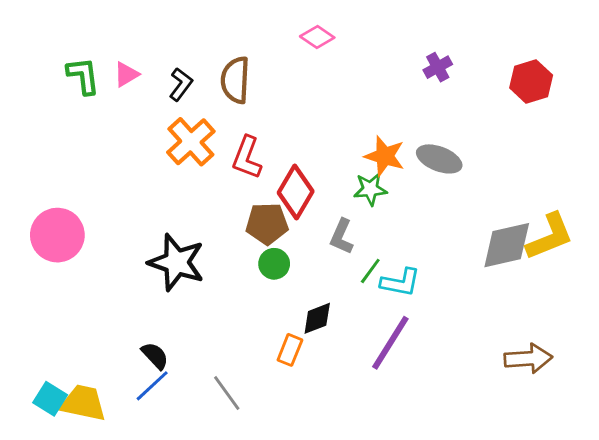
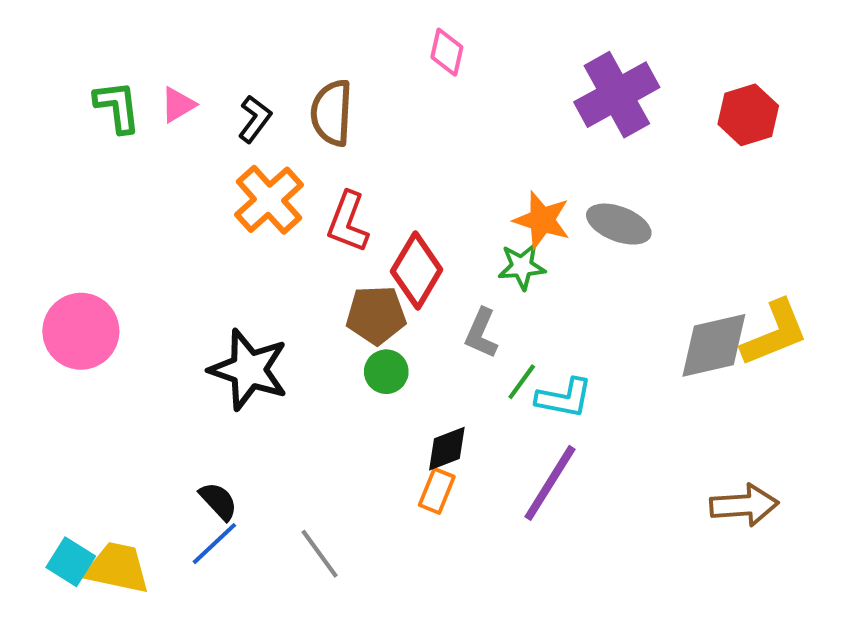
pink diamond: (317, 37) -> (447, 52), turned 68
purple cross: (438, 67) -> (617, 95), size x2.0
orange rectangle: (290, 350) -> (437, 491), moved

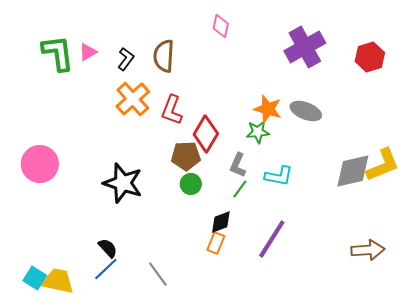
green L-shape: (117, 107) -> (58, 53), size x1.4
green line: (522, 382) -> (240, 189), moved
cyan L-shape: (564, 398) -> (279, 176), moved

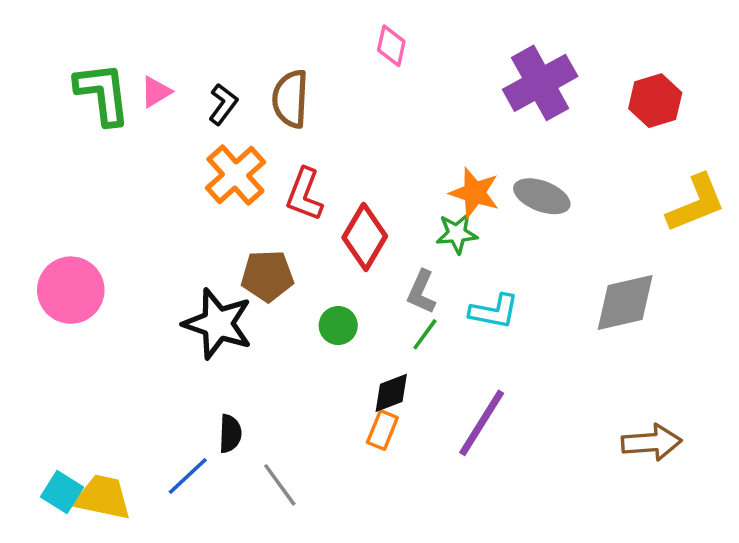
brown pentagon: (186, 156) -> (267, 276), moved
yellow L-shape: (383, 165) -> (696, 203), moved
black semicircle: (108, 248) -> (230, 434), moved, turned 45

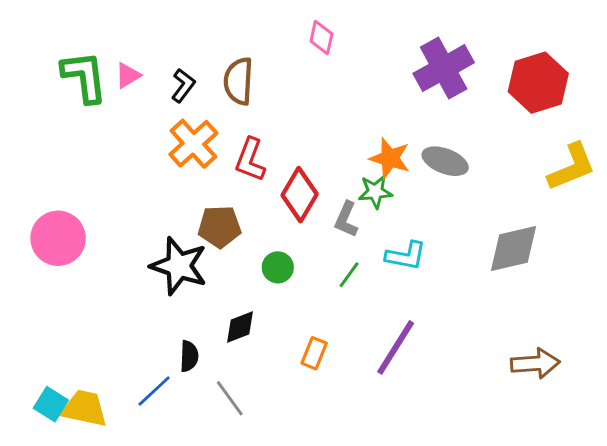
red hexagon: (655, 101) -> (538, 83), size x1.4
gray L-shape: (421, 292) -> (346, 219), moved
black diamond: (391, 393) -> (240, 327), moved

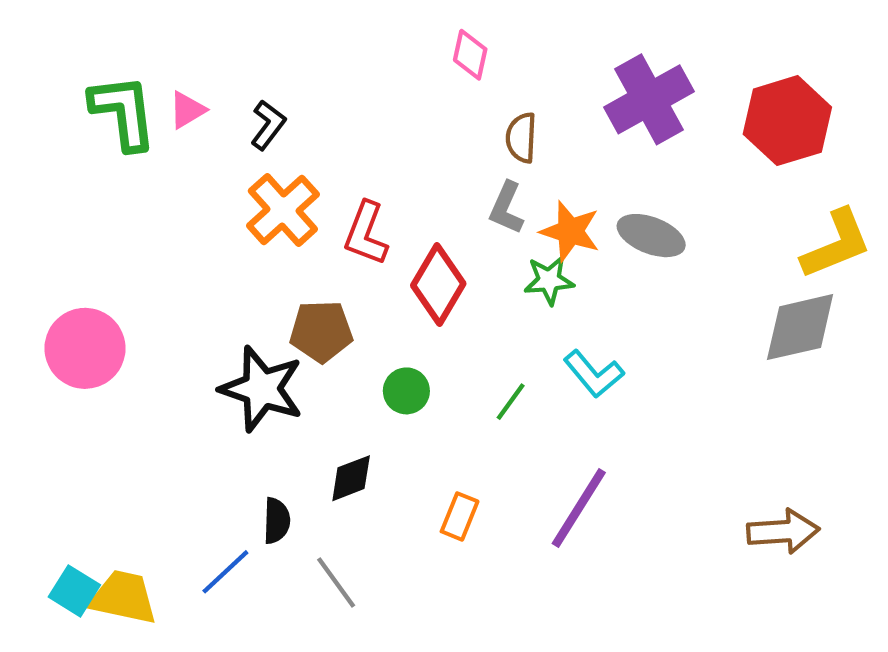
brown semicircle: (238, 81) -> (521, 138), moved, size x0.7
gray L-shape: (346, 219) -> (506, 208), moved
gray diamond: (513, 248) -> (800, 327), moved
cyan L-shape: (406, 256) -> (594, 374), turned 39

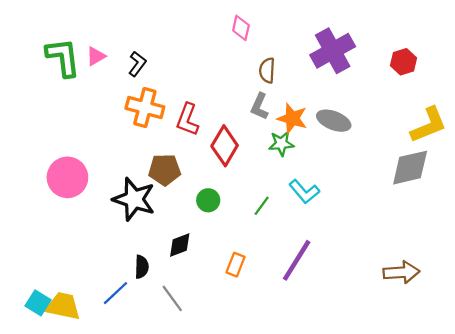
red hexagon: (787, 121) -> (404, 62), size x0.6
orange cross: (283, 210) -> (145, 108), turned -33
pink circle: (85, 348) -> (67, 177), moved

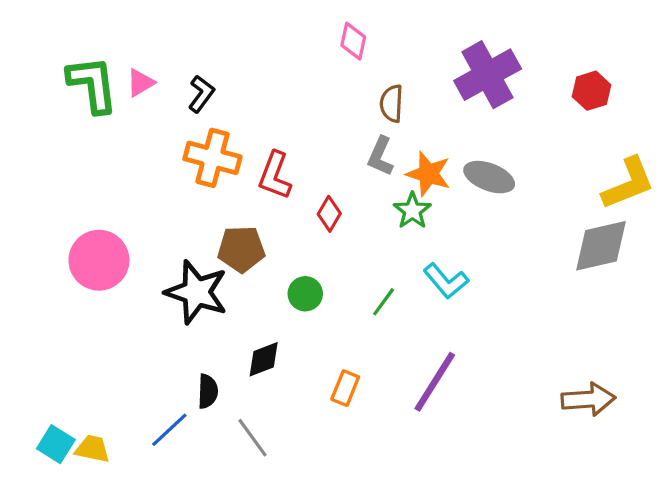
green star: (281, 144) -> (412, 211), turned -30
red diamond: (225, 146) -> (329, 214), size x0.6
yellow trapezoid: (63, 306) -> (93, 449), size x0.7

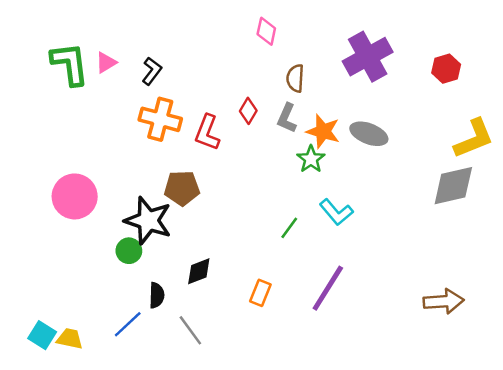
red diamond: (329, 214) -> (248, 111), moved
green circle: (305, 294) -> (129, 251), moved

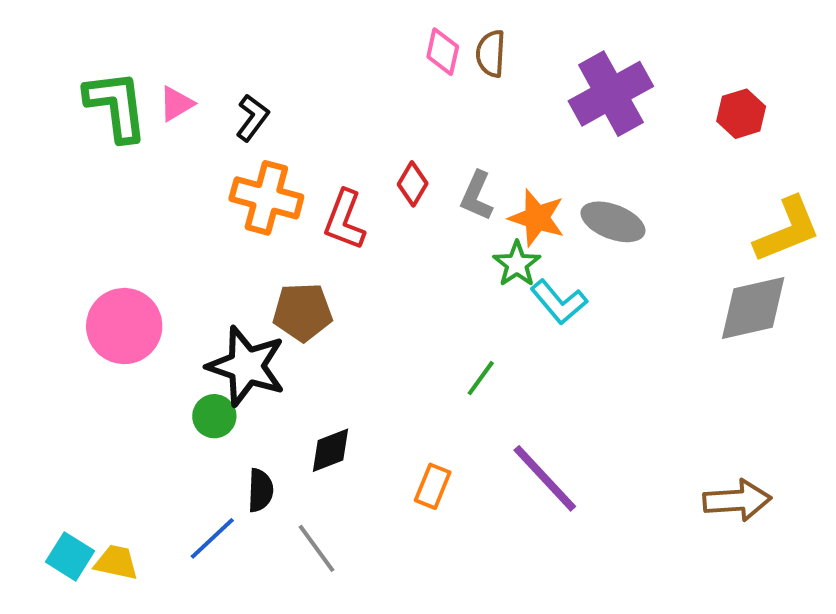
brown semicircle: (295, 78) -> (491, 54), moved
cyan L-shape: (336, 212) -> (559, 302), moved
purple line: (328, 288) -> (545, 478), turned -75

